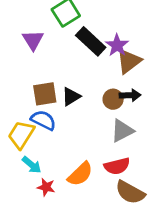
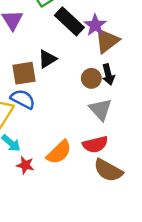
black arrow: (130, 95) -> (108, 74), turned 78
black triangle: (71, 97) -> (47, 59), moved
gray triangle: (122, 131) -> (100, 109), turned -45

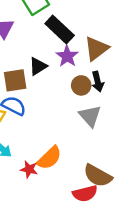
purple star: (95, 25) -> (67, 56), moved
red semicircle: (95, 144) -> (85, 193), moved
red star: (25, 165) -> (29, 169), moved

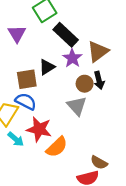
gray triangle: (90, 116) -> (77, 106), moved
red star: (29, 169) -> (39, 129), moved, size x1.6
brown semicircle: (98, 176) -> (99, 163), size x0.7

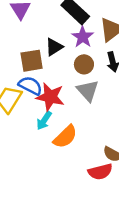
brown circle: (85, 84) -> (84, 64), moved
red star: (39, 129) -> (50, 97), moved
cyan arrow: (16, 139) -> (44, 121), moved, turned 84

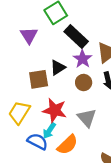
blue semicircle: (30, 86) -> (38, 141), moved
gray triangle: (88, 91) -> (87, 118), moved

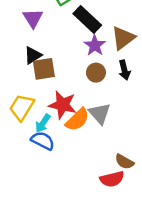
black triangle: (58, 68) -> (33, 55), moved
cyan arrow: (49, 131) -> (43, 123), moved
orange semicircle: (67, 145) -> (77, 120), moved

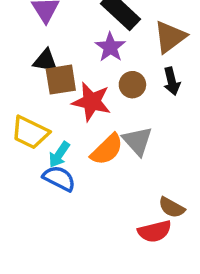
purple star: (95, 45) -> (110, 47), moved
black triangle: (33, 55) -> (45, 61), turned 42
red star: (63, 105) -> (92, 102), moved
yellow trapezoid: (22, 107) -> (30, 132), turned -96

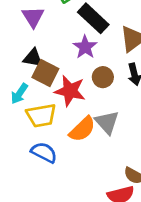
brown square: (61, 80) -> (45, 73), turned 36
yellow trapezoid: (30, 132) -> (41, 115), moved, turned -36
cyan arrow: (59, 155) -> (19, 94), moved

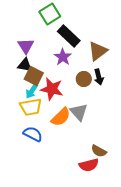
purple triangle: (33, 17) -> (26, 46), moved
brown circle: (103, 77) -> (84, 79), moved
cyan arrow: (19, 94) -> (32, 91), moved

